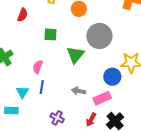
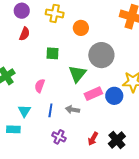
blue line: (42, 87) -> (50, 110), moved
gray arrow: (79, 91) -> (72, 110), moved
pink rectangle: (102, 98) -> (93, 94), moved

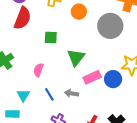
red semicircle: (24, 34) -> (23, 18), size x1.6
gray circle: (101, 55) -> (110, 26), moved
blue line: (50, 110) -> (49, 94), turned -40

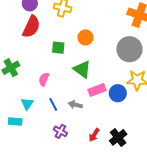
orange circle: (79, 12) -> (85, 37), moved
gray circle: (110, 26) -> (129, 49), moved
green triangle: (76, 57) -> (82, 69), turned -36

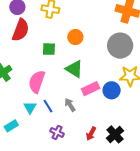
pink semicircle: (44, 79) -> (37, 82), size x1.6
cyan triangle: (27, 104) -> (30, 107), moved
gray arrow: (75, 105) -> (70, 105), turned 48
cyan rectangle: (15, 121) -> (11, 126), turned -32

